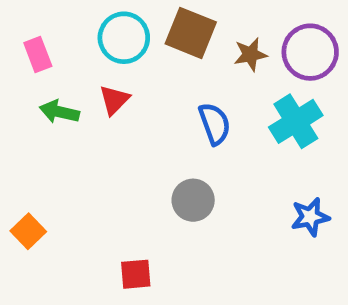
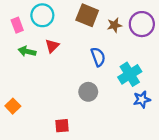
cyan circle: (124, 38) -> (42, 15), moved
cyan cross: (296, 121) -> (130, 74), moved

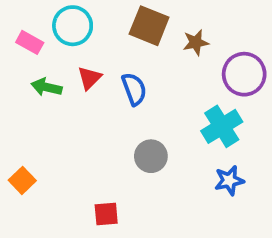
purple circle: (142, 24) -> (244, 74), moved
pink rectangle: (17, 25) -> (30, 42), turned -40
blue semicircle: (98, 57) -> (134, 89), moved
blue star: (142, 99) -> (229, 180), moved

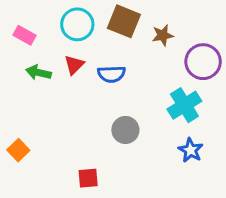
cyan circle: (73, 26) -> (77, 24), moved
blue semicircle: (134, 89) -> (111, 74), turned 108
blue star: (229, 180) -> (191, 150), turned -30

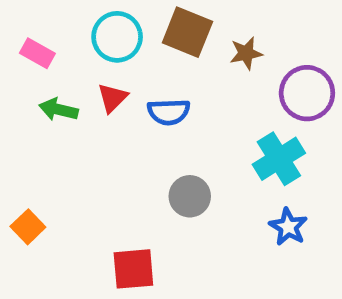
red square: (88, 178) -> (133, 269), size x1.4

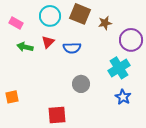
orange square: (28, 227) -> (12, 97), turned 32

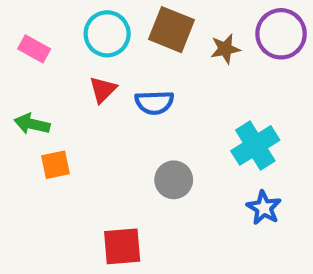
purple circle: (131, 40) -> (281, 34), moved
green arrow: (25, 47) -> (32, 124), moved
orange square: (12, 97) -> (56, 165), moved

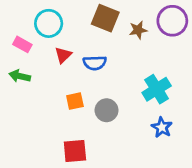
cyan circle: (107, 34) -> (49, 23), moved
pink rectangle: (34, 49) -> (22, 44), moved
orange square: (56, 165) -> (75, 101), moved

